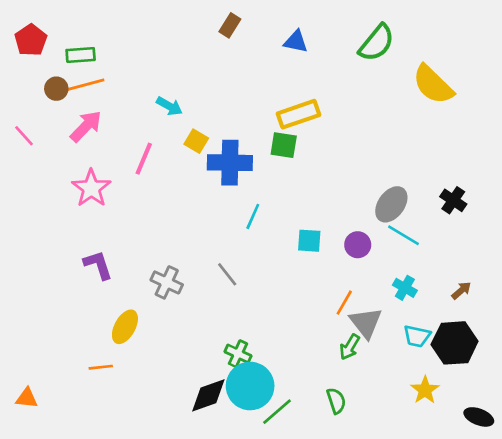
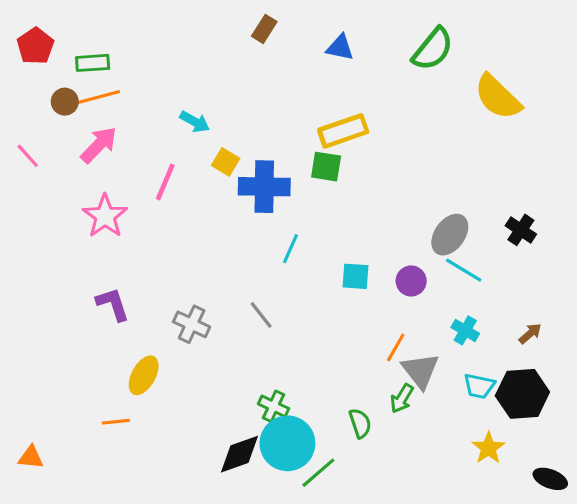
green semicircle: (336, 401) -> (360, 423), moved

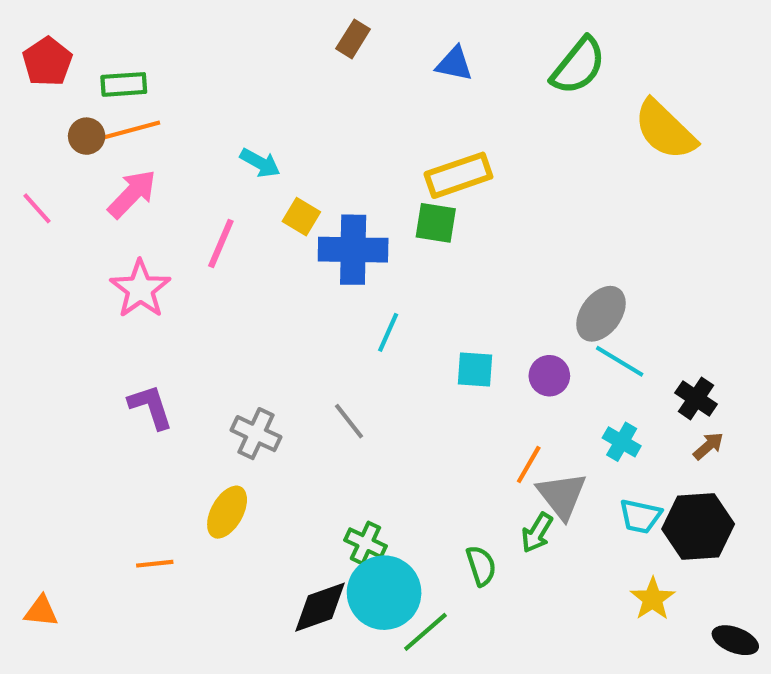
black cross: (521, 230) -> (696, 398), moved
yellow ellipse: (144, 375) -> (227, 512), moved

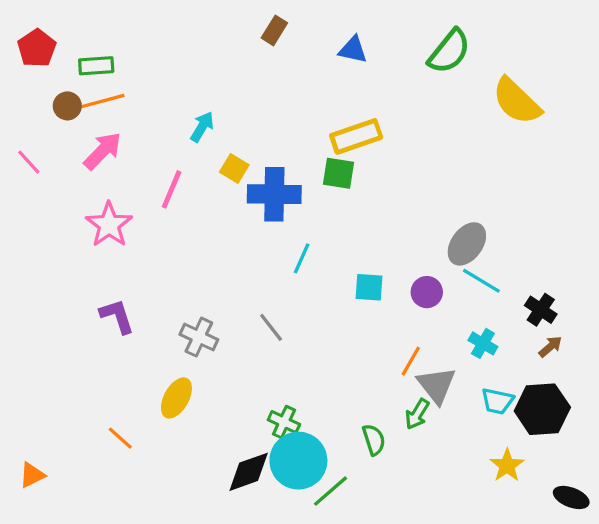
cyan arrow: (260, 163) -> (202, 127), turned -88
orange line: (155, 564) -> (120, 438), turned 48
orange triangle: (41, 611) -> (32, 475), turned -32

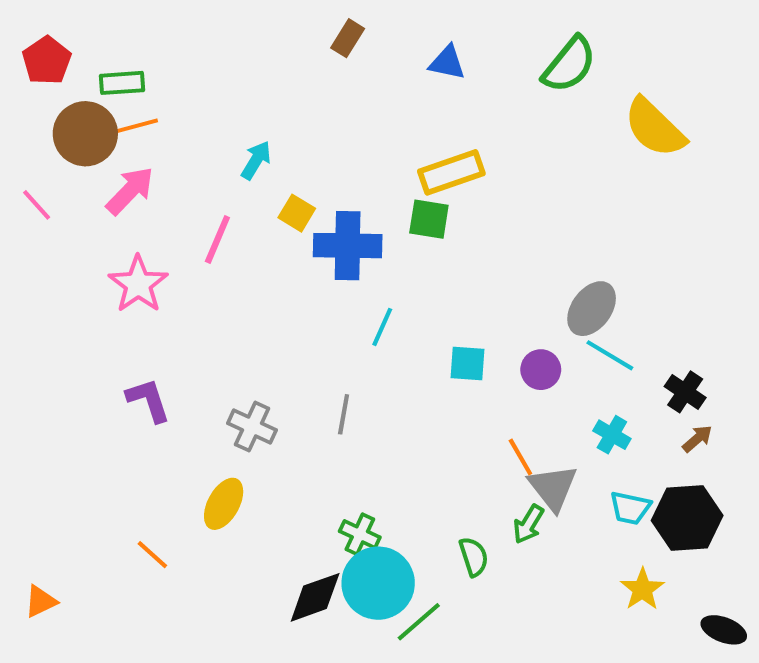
brown circle: (67, 106) -> (85, 134), size x1.8
gray line: (271, 327) -> (344, 414), turned 48
orange line: (411, 361) -> (520, 457), turned -60

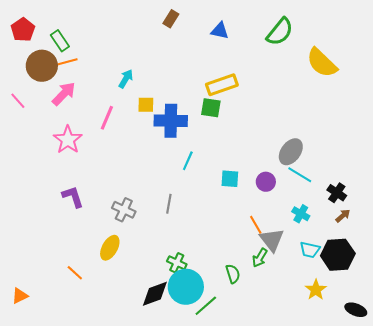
green rectangle: (122, 83) -> (60, 41), turned 60
yellow square: (297, 213) -> (146, 105), turned -30

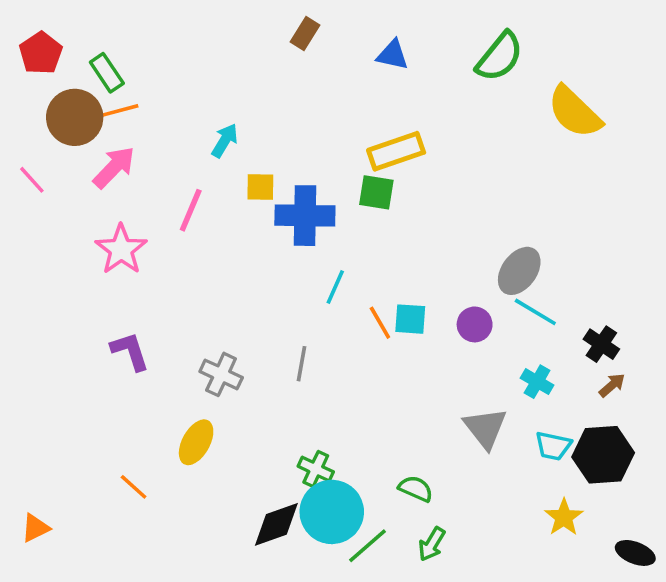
orange line: (256, 225) -> (380, 323), moved
green arrow: (260, 258) -> (432, 544), moved
green semicircle: (233, 274) -> (416, 489), turned -48

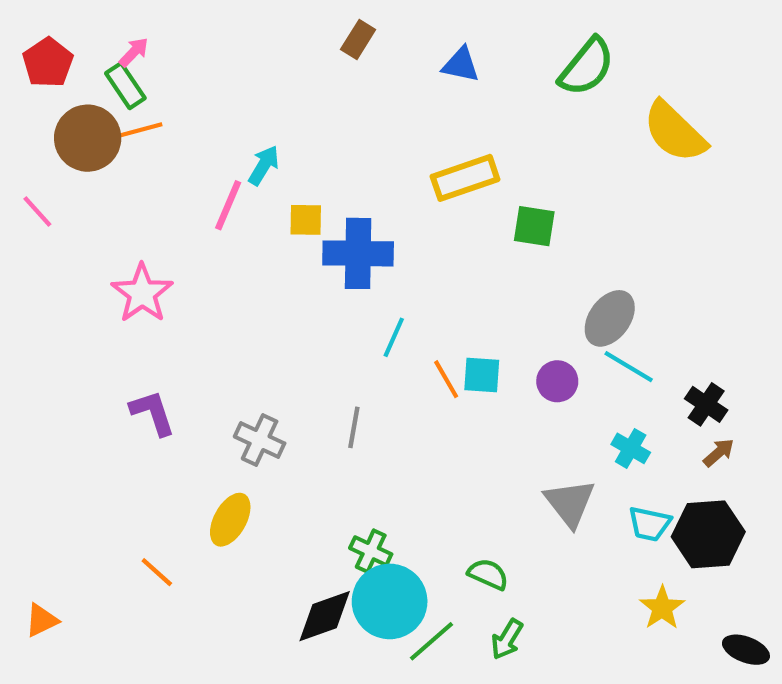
pink arrow: (114, 167) -> (134, 52), moved, size x0.6
green square: (376, 192) -> (534, 226), moved
pink line: (191, 210) -> (228, 205), moved

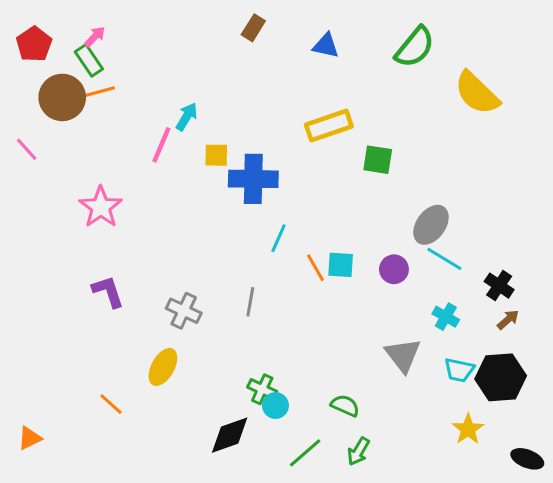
cyan circle: (390, 601) -> (275, 406), moved, size x0.5

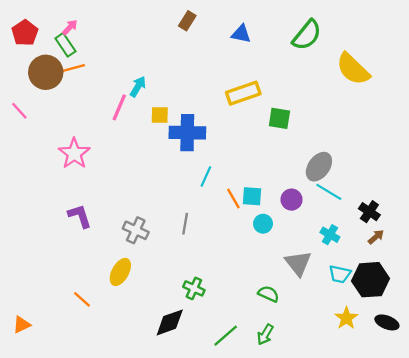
cyan circle: (275, 406) -> (263, 224), moved
green semicircle: (345, 406) -> (268, 294), moved
black ellipse: (527, 459) -> (387, 322), moved

